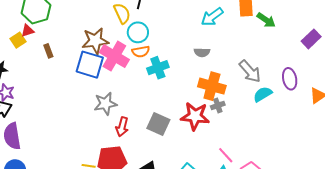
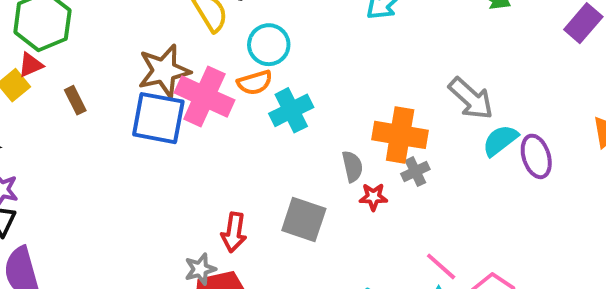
cyan circle: (138, 32) -> (269, 45), moved
gray semicircle: (202, 52) -> (352, 166), moved, turned -98
purple ellipse: (290, 79) -> (536, 156), moved
gray star: (105, 104) -> (200, 269), moved, size x0.7
red star: (195, 116) -> (373, 197), size x0.5

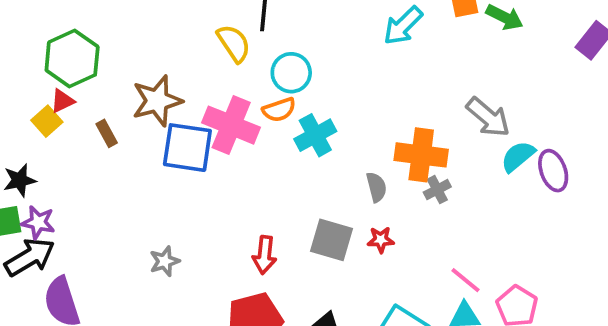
brown star: (164, 71) -> (157, 101), moved
red star: (373, 197) -> (381, 240), moved
gray star: (200, 269) -> (165, 261), moved

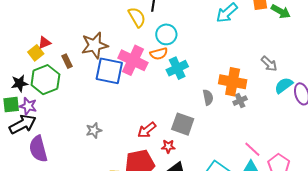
green hexagon: (72, 59) -> (45, 80), moved
gray arrow: (488, 117) -> (269, 64), size x0.7
red star: (381, 240) -> (168, 146), moved
red arrow: (264, 255) -> (147, 130), turned 42

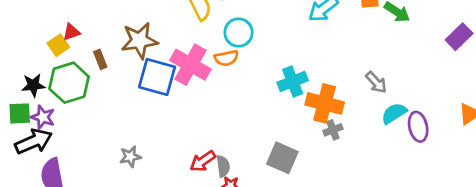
cyan cross: (177, 68) -> (293, 81), moved
gray semicircle: (208, 97) -> (223, 166), moved
gray square: (183, 124) -> (282, 158), moved

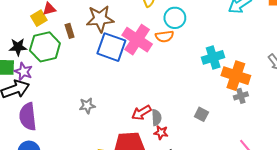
gray square: (282, 158) -> (201, 114), size x0.6

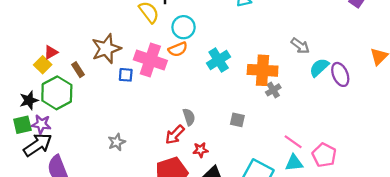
blue square: (111, 47) -> (126, 75), size x0.5
cyan cross: (213, 57) -> (219, 60), moved
gray semicircle: (156, 118) -> (189, 117), moved

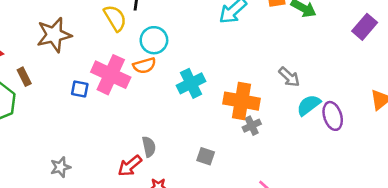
brown star: (106, 49) -> (54, 35), moved

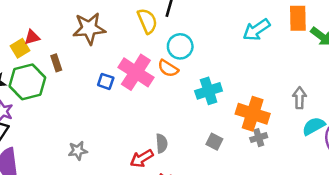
orange semicircle: (144, 65) -> (168, 68), turned 40
gray arrow: (289, 77) -> (299, 98), turned -140
gray square: (206, 156) -> (214, 142), moved

